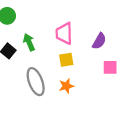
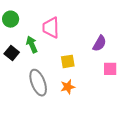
pink trapezoid: (64, 33) -> (51, 28), moved

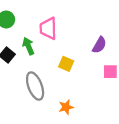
yellow square: (68, 61) -> (66, 64), turned 32
orange star: (68, 87) -> (66, 107), moved

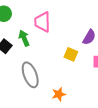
yellow square: (66, 64) -> (71, 54), moved

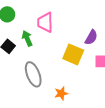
yellow square: (71, 54) -> (73, 54), size x1.5

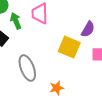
green arrow: (27, 38) -> (16, 21), moved

